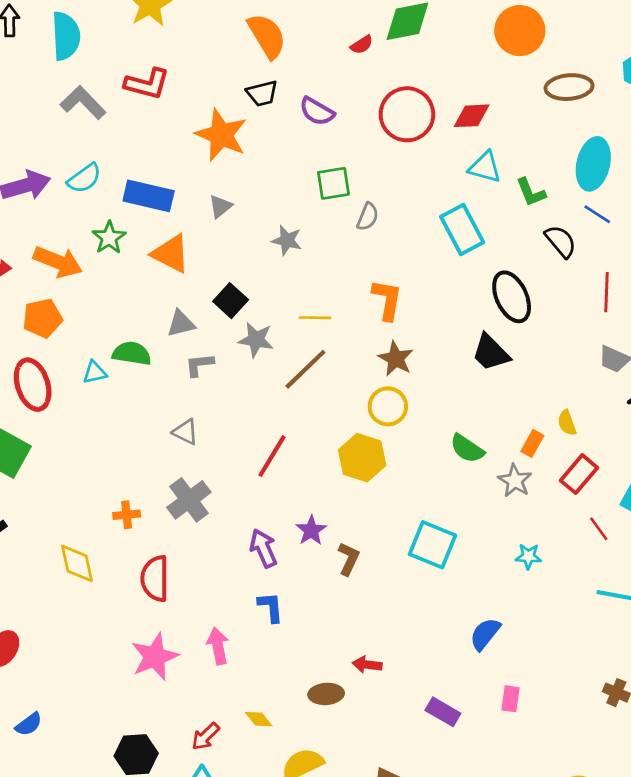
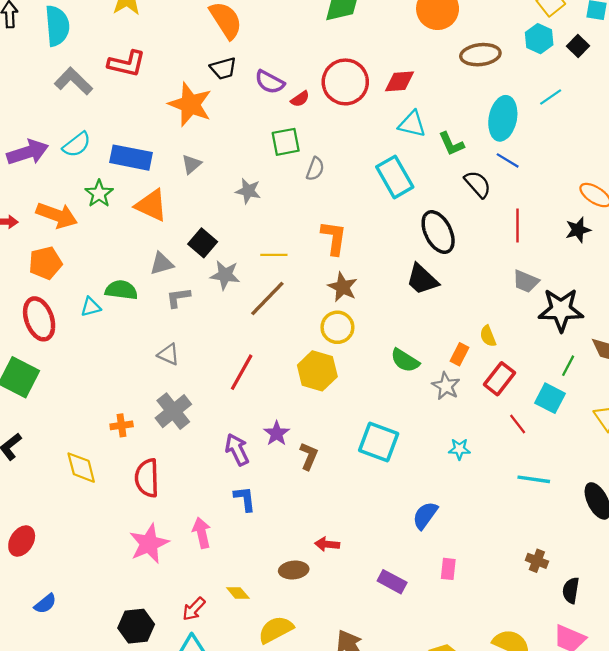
red semicircle: (362, 45) -> (300, 99), moved

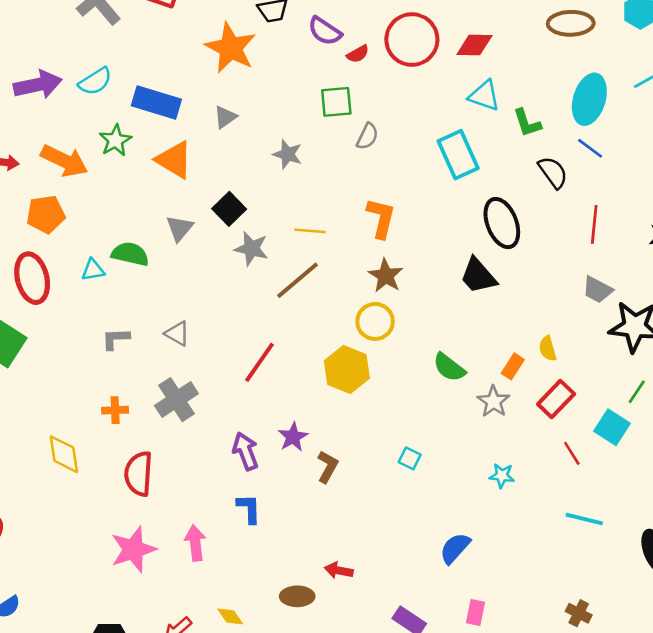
gray triangle: (162, 264) -> (180, 228), turned -40
gray L-shape: (178, 298) -> (116, 339), moved
cyan square: (379, 442) -> (410, 458), size x0.5

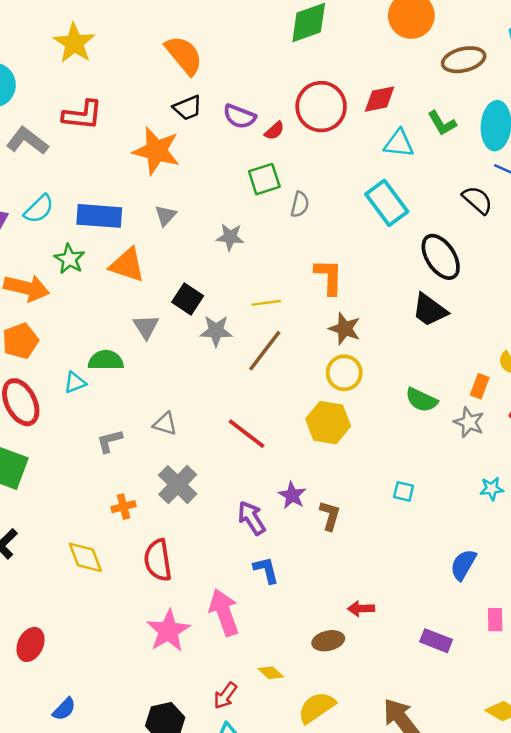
green L-shape: (527, 123) -> (442, 123), moved
red line: (260, 362) -> (246, 434), turned -75
pink arrow: (195, 543) -> (224, 612), size x1.4

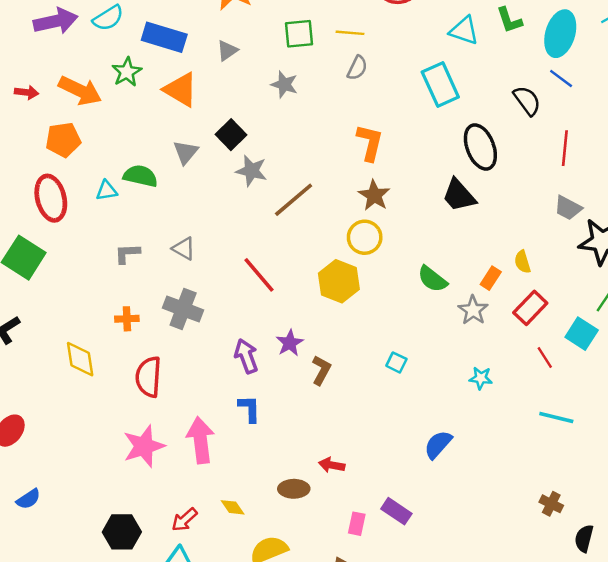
green square: (264, 179) -> (299, 34), moved
yellow line: (266, 303) -> (350, 33), moved
gray cross: (178, 485) -> (183, 309), turned -36
pink rectangle: (495, 620) -> (357, 524), moved

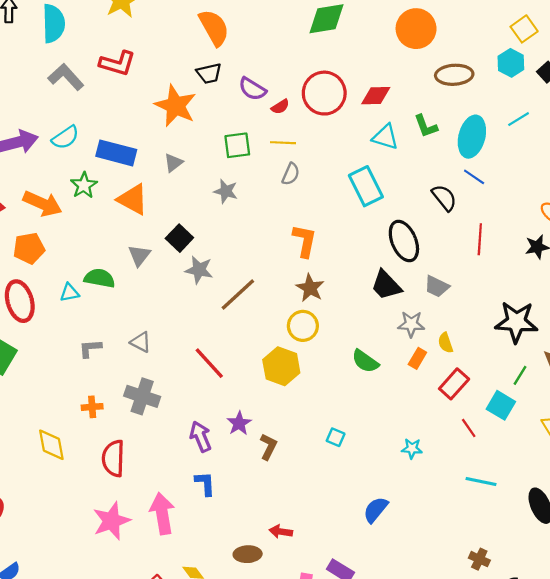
gray trapezoid: (568, 208) -> (437, 286), moved
gray star: (473, 310) -> (411, 324), moved, turned -30

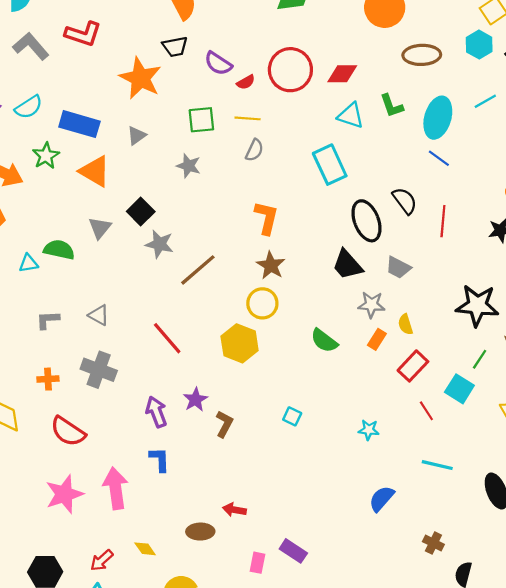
black semicircle: (444, 198) -> (405, 201), moved
red semicircle: (113, 458) -> (68, 431), turned -60
blue semicircle: (376, 510) -> (382, 499), moved

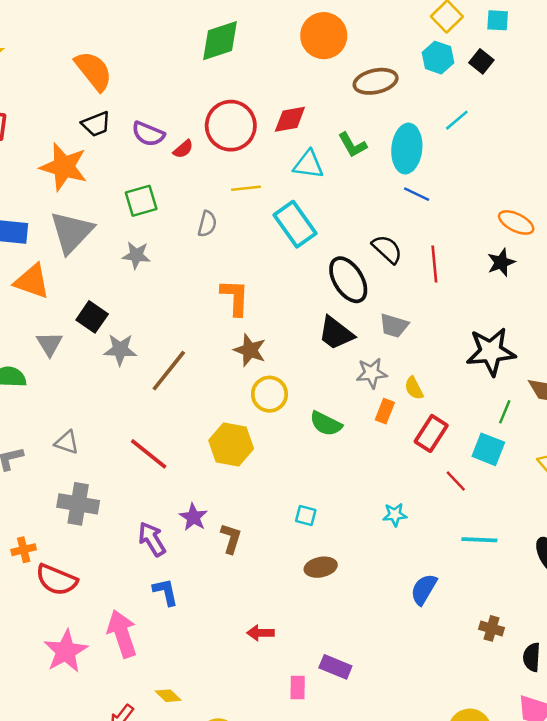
yellow line: (248, 118) -> (246, 188), moved
gray triangle: (137, 135) -> (71, 232), size x2.0
yellow circle: (262, 303) -> (269, 394), moved
orange cross: (48, 379) -> (24, 550), moved
brown ellipse: (200, 532) -> (321, 567), moved

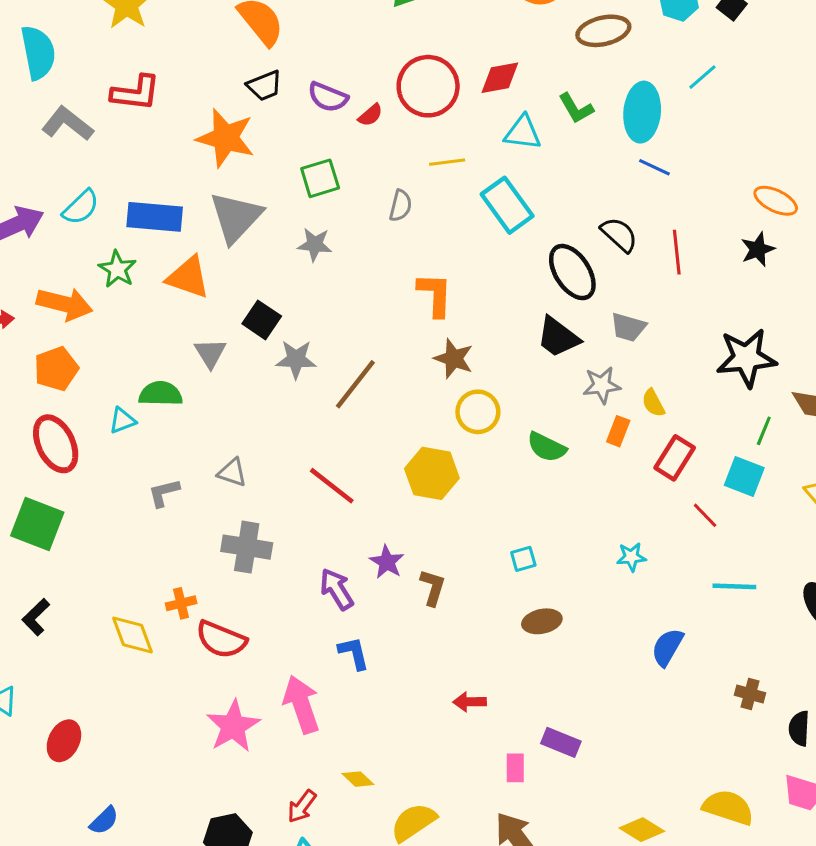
cyan square: (306, 516) -> (523, 559), turned -30

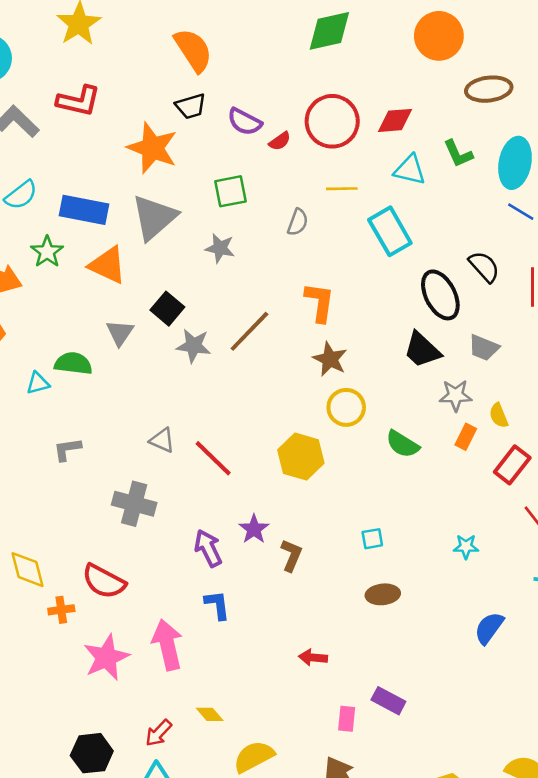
brown line: (355, 384) -> (249, 331), moved
gray triangle: (232, 472) -> (162, 440), moved
orange cross: (181, 603) -> (61, 610), moved

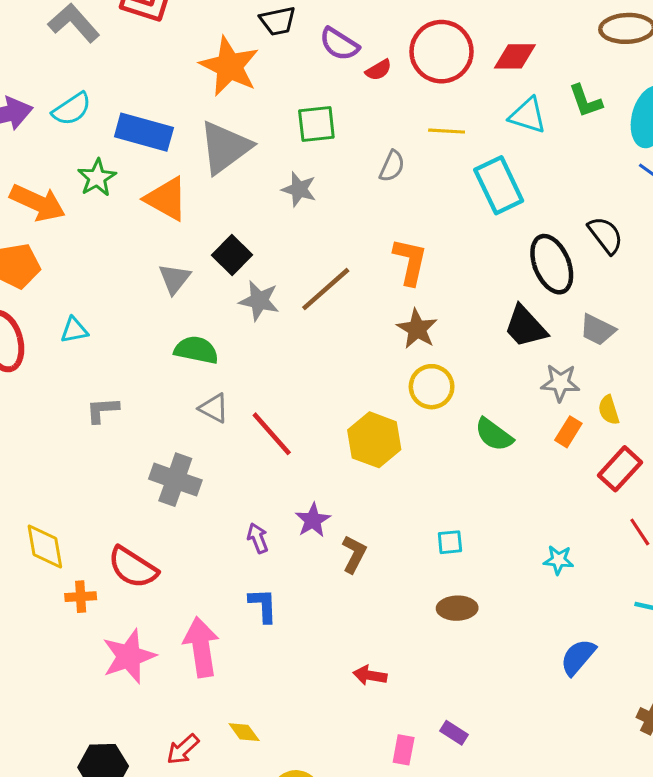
green semicircle: (73, 363) -> (196, 350), moved
purple arrow: (208, 548) -> (258, 538), size x0.7
purple rectangle: (388, 701) -> (454, 733), size x0.7

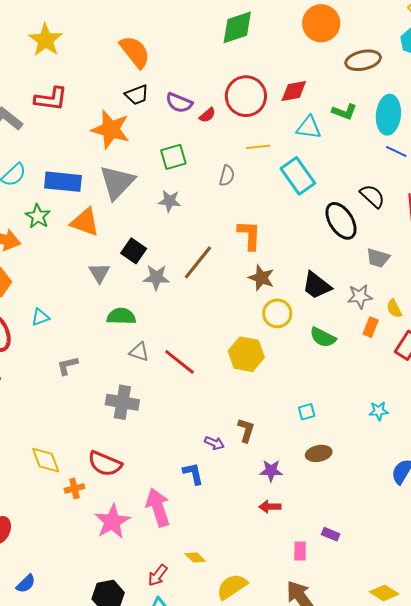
green L-shape: (585, 101) -> (344, 112), turned -40
black trapezoid: (525, 327) -> (317, 285), moved
purple star: (313, 520) -> (271, 471), moved, turned -30
purple arrow: (258, 538) -> (214, 443), moved, turned 144

